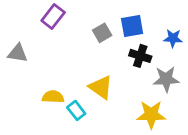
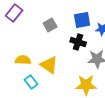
blue square: (132, 26) -> (82, 20), moved
yellow semicircle: (53, 97) -> (23, 60), moved

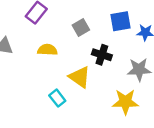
black cross: (78, 42) -> (102, 55), moved
yellow semicircle: (23, 60) -> (47, 50), moved

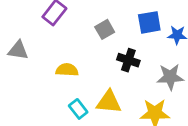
yellow semicircle: (47, 50) -> (67, 70), moved
yellow triangle: (80, 77) -> (109, 102), moved, turned -30

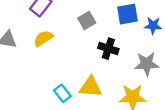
yellow semicircle: (67, 70) -> (43, 38), moved, turned -36

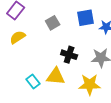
black cross: (108, 49) -> (69, 55), moved

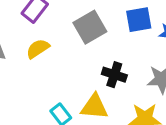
gray square: (53, 23) -> (90, 27), size x1.5

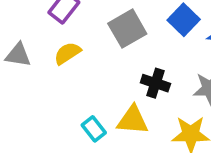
blue square: (139, 20) -> (184, 20), turned -36

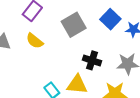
yellow semicircle: (67, 53) -> (35, 41), turned -108

